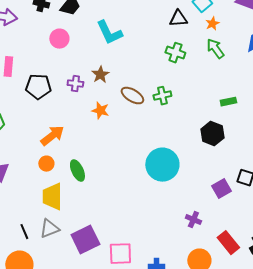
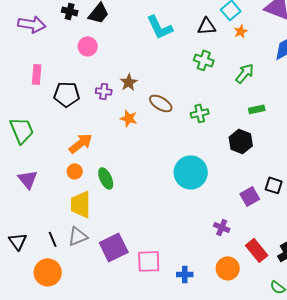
cyan L-shape: (109, 33) -> (160, 27), moved
green arrow: (215, 49) -> (245, 73), moved, turned 75
green cross: (162, 96) -> (200, 113), moved

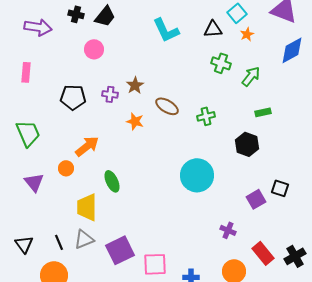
green cross: (204, 60) -> (221, 63), moved
pink rectangle: (37, 74) -> (26, 72), moved
orange circle: (75, 171) -> (66, 168), moved

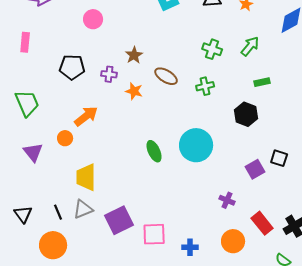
green cross: (221, 63) -> (212, 49), moved
purple cross: (110, 94) -> (109, 74), moved
green ellipse: (112, 181) -> (154, 151), moved

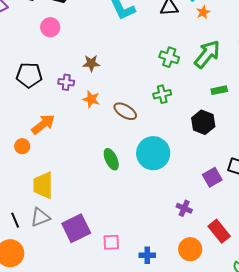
green arrow: (250, 46) -> (207, 54), size x1.4
brown star: (134, 55) -> (91, 63), turned 30
brown ellipse: (166, 76) -> (125, 111), moved
pink square: (154, 234) -> (111, 242), size x0.7

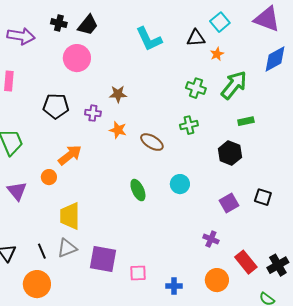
orange star: (203, 12) -> (217, 54), moved
pink circle: (50, 27) -> (77, 58), size x1.4
cyan circle: (153, 153) -> (180, 184), size x0.6
purple square: (212, 177) -> (229, 203), moved
purple square: (76, 228) -> (103, 259), turned 36

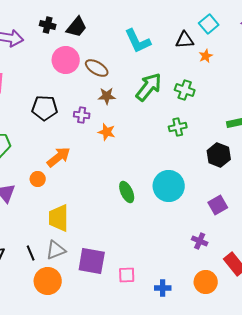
green arrow: (234, 85) -> (149, 87), moved
brown ellipse: (152, 142) -> (97, 68), moved
cyan circle: (180, 184) -> (169, 186), size x1.6
orange circle: (37, 284) -> (48, 281), moved

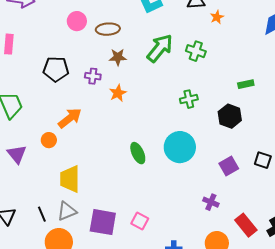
pink circle: (66, 60) -> (77, 21), size x0.7
brown ellipse: (97, 68) -> (108, 29), turned -35
green cross: (178, 127) -> (189, 99), moved
orange star: (107, 132) -> (118, 93), turned 30
pink square: (127, 275) -> (140, 221), moved, turned 30

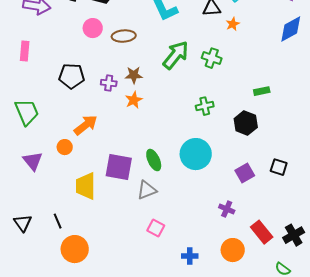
brown star: (118, 57) -> (134, 75), moved
gray triangle: (67, 211) -> (147, 190), moved
purple square: (103, 222) -> (119, 167), moved

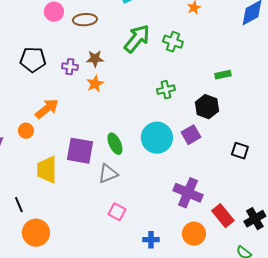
purple square: (245, 173) -> (191, 135), moved
purple cross: (227, 209) -> (188, 193), size x1.8

